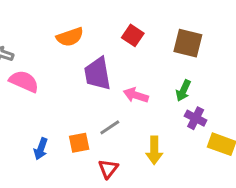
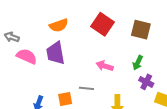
red square: (133, 35) -> (102, 24), size x1.5
purple trapezoid: (98, 74) -> (56, 53), moved
gray line: (110, 127) -> (86, 88), turned 40

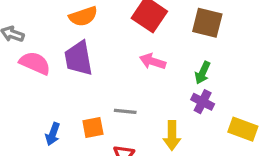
pink arrow: (105, 66) -> (153, 61), moved
purple cross: (146, 82) -> (203, 102), moved

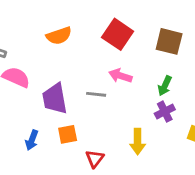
purple trapezoid: (78, 58) -> (55, 99), moved
purple cross: (203, 102) -> (165, 112), turned 36
gray line: (125, 111) -> (96, 94), moved

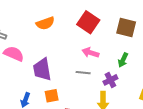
gray line: (96, 94) -> (83, 73), moved
purple cross: (165, 112) -> (110, 80), moved

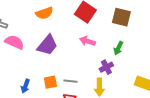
purple trapezoid: (42, 69) -> (47, 45), moved, turned -130
gray line: (83, 73) -> (70, 81), moved

